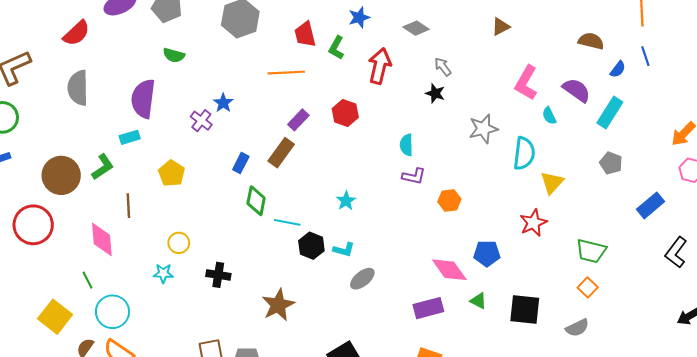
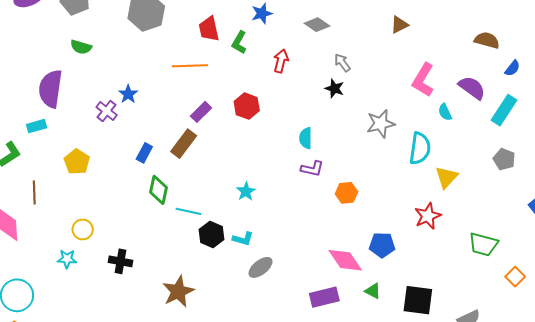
red arrow: (380, 66) -> (281, 61), size x0.7
orange square: (588, 287) -> (515, 277), moved

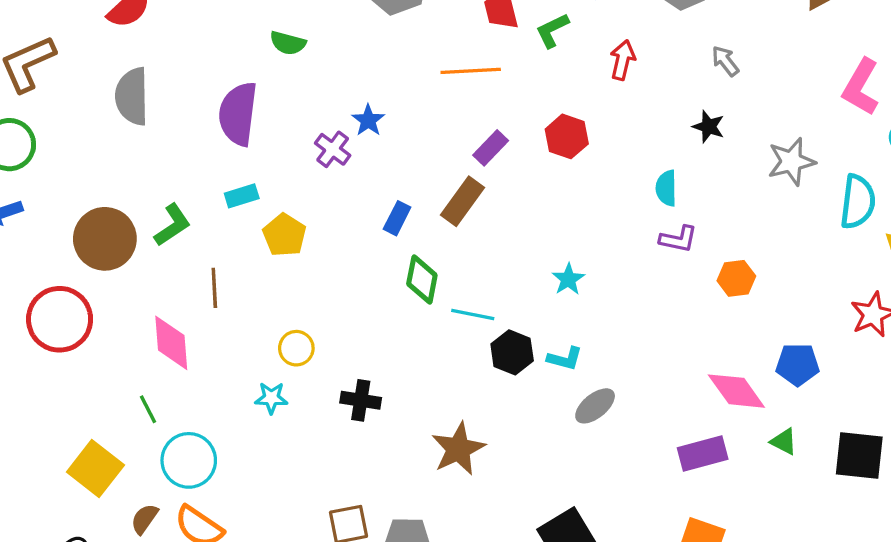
green L-shape: (239, 42) -> (552, 30), turned 35
black star: (334, 88) -> (709, 127), moved
cyan rectangle: (37, 126) -> (242, 196), moved

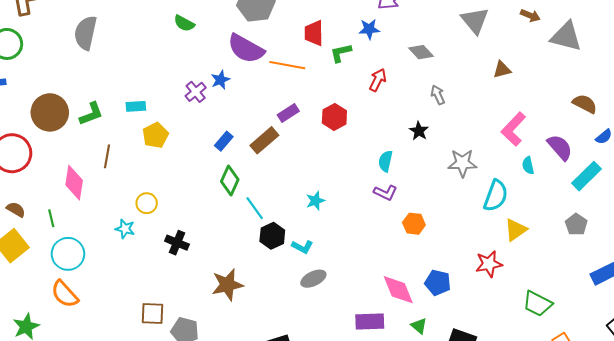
purple semicircle: (238, 114) -> (246, 49), moved, turned -81
cyan line: (473, 315) -> (255, 208), turned 30
brown semicircle: (144, 519) -> (16, 210), moved, turned 72

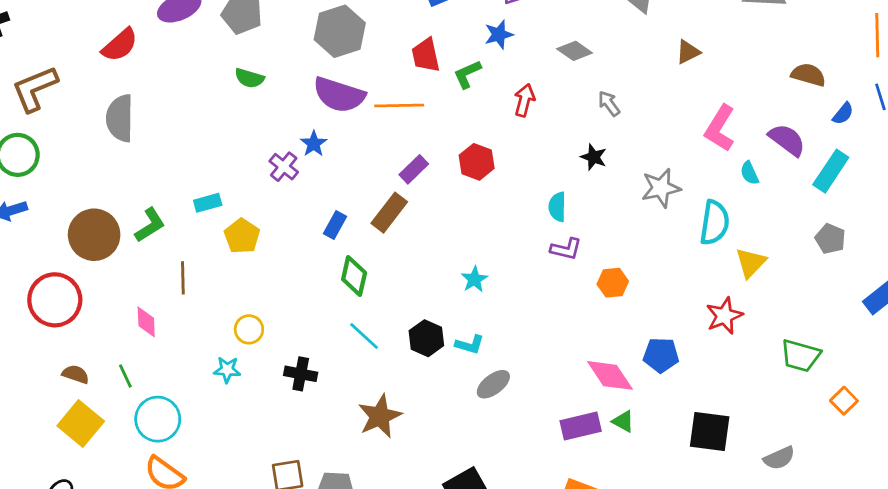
pink diamond: (74, 183) -> (146, 322), size x0.7
cyan line: (255, 208) -> (364, 336), moved
green triangle: (419, 326) -> (623, 421), moved

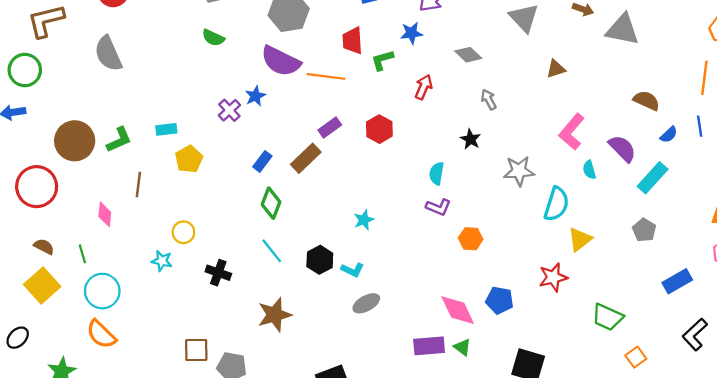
gray semicircle: (120, 118) -> (108, 54), turned -33

